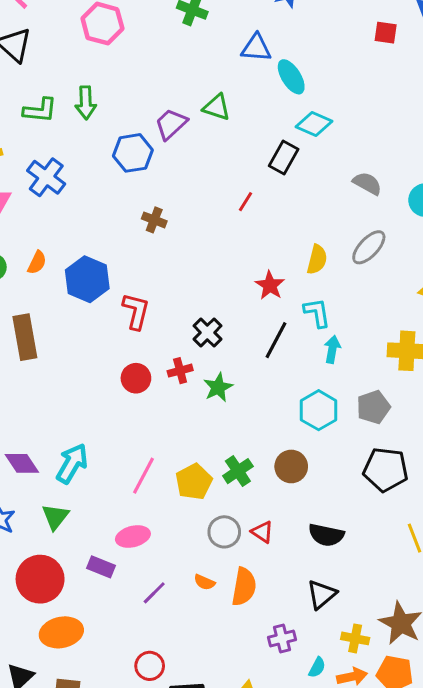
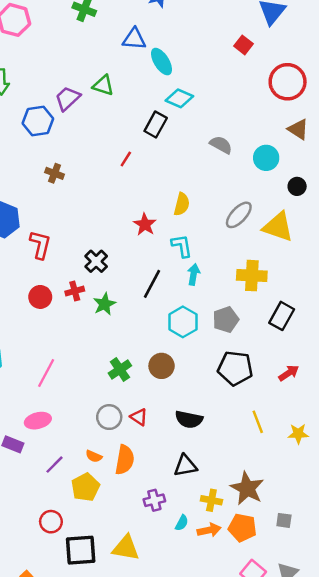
red square: (386, 33) -> (244, 45), moved, turned 30
gray ellipse: (369, 247) -> (239, 215), moved
black line: (276, 340) -> (152, 284), moved
yellow pentagon: (194, 482) -> (85, 487), moved
black triangle: (322, 594) -> (185, 466), turned 30

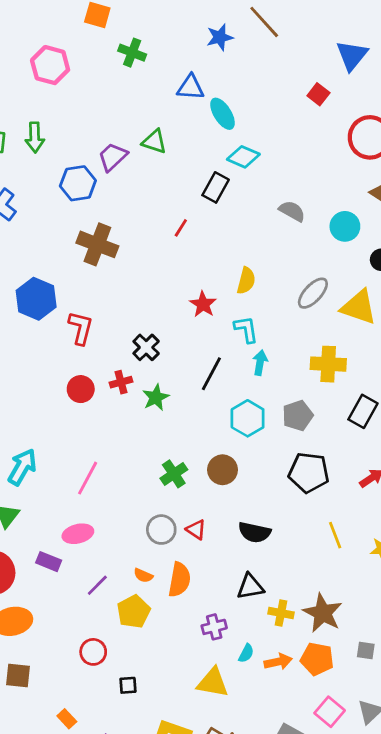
brown cross: (55, 173) -> (97, 244), size x1.8
yellow cross: (211, 500) -> (281, 613), moved
yellow triangle: (126, 548) -> (213, 683), moved
black square: (81, 550) -> (128, 685), size x0.5

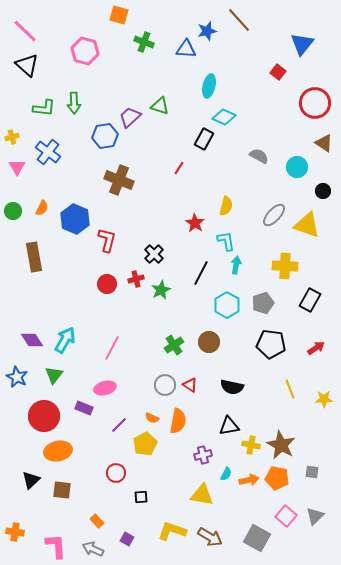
blue triangle: (191, 87) -> (186, 49), moved
cyan ellipse: (223, 114) -> (209, 86), turned 45

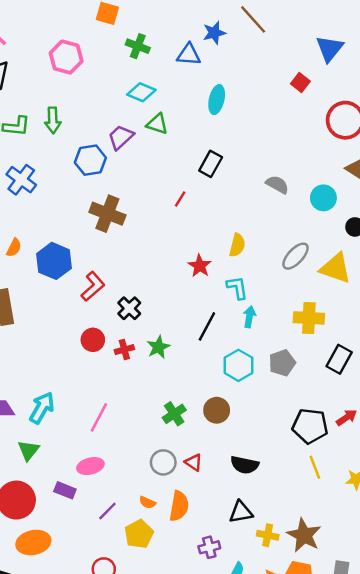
cyan diamond: (224, 117) -> (141, 92), moved
red L-shape: (107, 240) -> (93, 286), turned 35
black cross: (154, 254) -> (129, 308), moved
red cross: (136, 279) -> (124, 350), moved
black pentagon: (271, 344) -> (310, 426), moved

